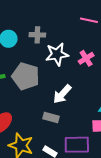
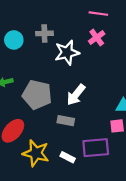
pink cross: (86, 58) -> (97, 37), moved
gray pentagon: (26, 76) -> (37, 95), moved

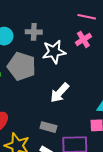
gray pentagon: (37, 95) -> (22, 66), moved
gray rectangle: (66, 121) -> (48, 127), moved

